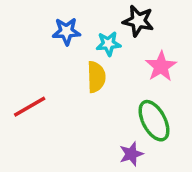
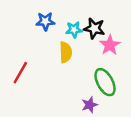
black star: (138, 21) -> (94, 28), moved
red line: (30, 107) -> (20, 73), turned -30

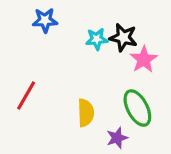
blue star: (45, 21) -> (45, 20), moved
yellow semicircle: (66, 52) -> (86, 113), moved

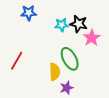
green ellipse: (137, 108) -> (70, 59), moved
purple star: (117, 138) -> (67, 88), moved

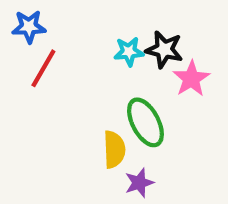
blue star: (29, 13) -> (29, 27), moved
red line: (17, 61) -> (43, 68), moved

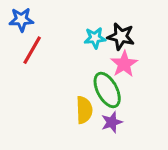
pink star: (191, 79) -> (124, 64), moved
purple star: (139, 183) -> (112, 122), moved

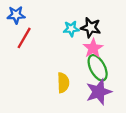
green ellipse: (107, 90) -> (98, 68), moved
purple star: (112, 122) -> (99, 92), moved, size x1.6

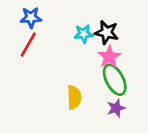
blue star: (16, 15) -> (31, 18), moved
purple star: (99, 92) -> (116, 108), size x0.6

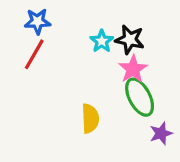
cyan star: (84, 34) -> (102, 41), turned -30
purple star: (116, 108) -> (161, 133), moved

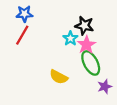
cyan star: (102, 41) -> (70, 38), moved
yellow semicircle: (90, 119) -> (59, 77), turned 120

